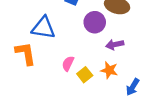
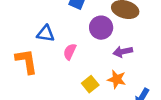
blue triangle: (43, 28) -> (46, 34), size x0.7
pink semicircle: (68, 64) -> (70, 52), moved

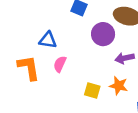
pink semicircle: (70, 52) -> (60, 64), moved
yellow square: (90, 84) -> (92, 90), turned -35

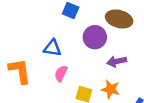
blue triangle: (48, 40) -> (52, 48), moved
pink semicircle: (60, 64) -> (61, 73), moved

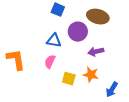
blue triangle: (52, 48) -> (54, 41), moved

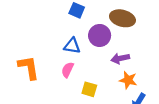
orange star: (91, 75) -> (128, 80), moved

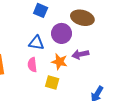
pink semicircle: (68, 70) -> (32, 65), turned -32
orange star: (128, 80) -> (59, 62), moved

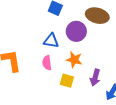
purple arrow: (80, 54) -> (95, 77), moved, turned -63

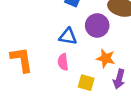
orange star: (74, 60) -> (106, 58), moved

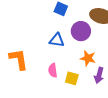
pink semicircle: (63, 62) -> (53, 70), moved

